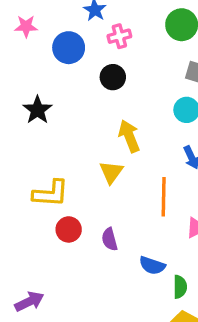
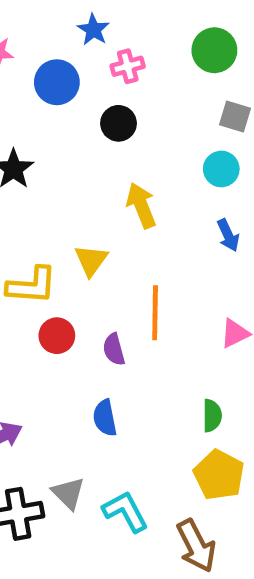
yellow triangle: (111, 172) -> (91, 260), moved
orange line: (164, 197) -> (155, 313), moved
blue semicircle: (152, 266) -> (105, 418), moved, turned 60

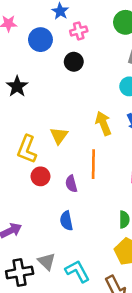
yellow arrow: (141, 206) -> (103, 123), moved
yellow L-shape: (32, 285) -> (27, 149), turned 108

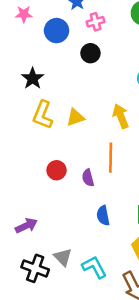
yellow triangle: (59, 136) -> (75, 117), moved, turned 36
yellow L-shape: (27, 149) -> (43, 115), moved
blue semicircle: (66, 221) -> (103, 216), moved
black cross: (20, 272) -> (35, 268), turned 30

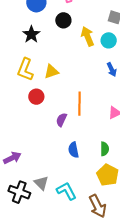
black star: (33, 78) -> (31, 34), moved
yellow arrow: (121, 116) -> (88, 36), moved
red circle: (57, 170) -> (36, 97), moved
purple semicircle: (88, 178) -> (61, 120), turned 40

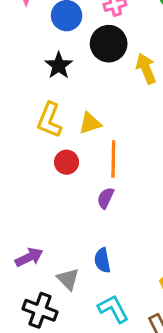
black circle: (63, 20) -> (109, 44), size x1.5
orange line: (80, 104) -> (113, 159), moved
blue semicircle: (73, 150) -> (102, 260), moved
gray triangle: (41, 183) -> (68, 279), moved

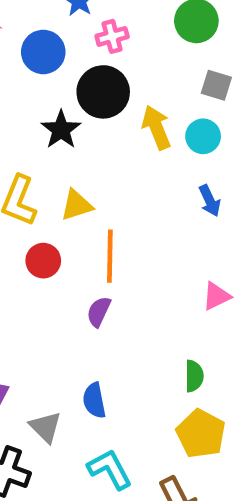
black star: (59, 65) -> (61, 130), moved

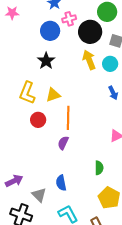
blue circle: (43, 52) -> (50, 31), moved
black circle: (103, 92) -> (90, 32), moved
green semicircle: (194, 376) -> (99, 168), moved

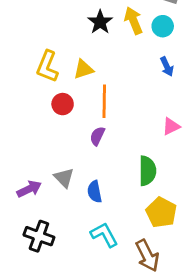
black star: (46, 61) -> (100, 22), moved
green semicircle: (99, 168) -> (147, 171), size x1.5
gray triangle: (39, 195) -> (64, 178), moved

